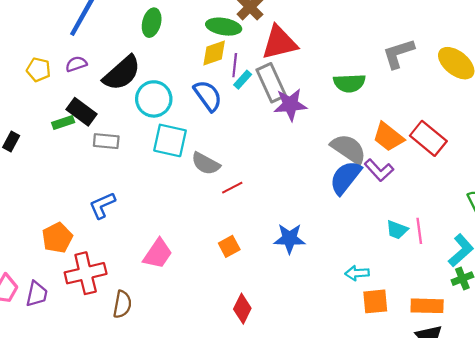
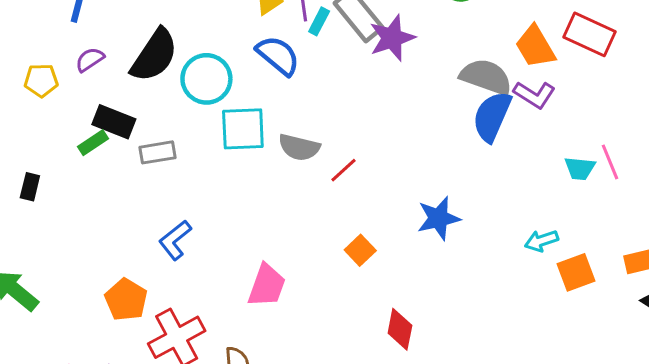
orange trapezoid: (388, 137) -> (535, 47), turned 36

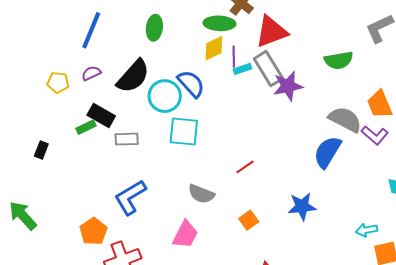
cyan rectangle: (319, 21) -> (242, 69), turned 36
blue semicircle: (278, 55) -> (191, 84), moved
blue semicircle: (492, 116) -> (327, 152), moved
gray semicircle: (299, 147) -> (201, 194), moved
blue L-shape: (175, 240) -> (130, 197), size x1.4

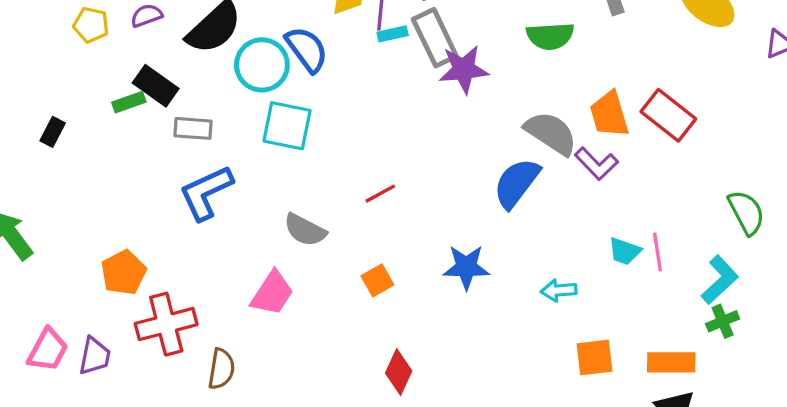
blue L-shape: (130, 197) -> (206, 193), moved
cyan arrow: (366, 230) -> (559, 290), moved

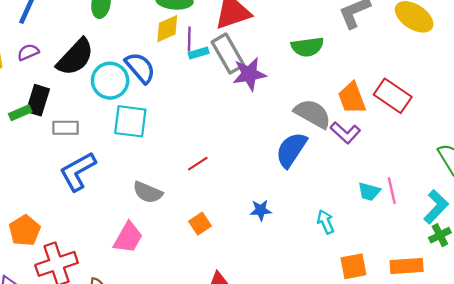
black rectangle: (156, 86) -> (38, 100), turned 76
blue star: (466, 267) -> (261, 210), size x0.7
cyan arrow: (559, 290) -> (326, 222), turned 75

